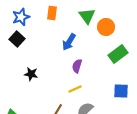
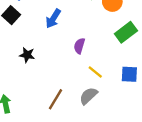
blue arrow: (69, 42) -> (53, 19), moved
yellow line: (75, 89) -> (95, 72), moved, turned 64

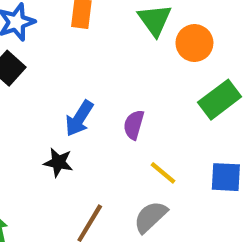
blue arrow: (53, 19) -> (79, 118), moved
black star: (27, 55) -> (58, 162), moved

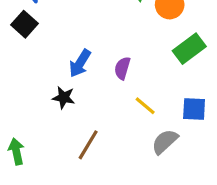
gray semicircle: (150, 217) -> (165, 142), moved

